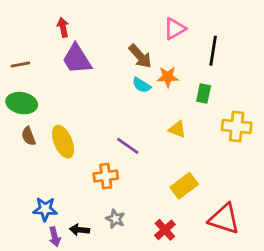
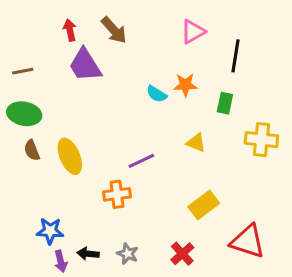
brown arrow: (140, 56) -> (114, 30), moved
purple line: (128, 146) -> (141, 161), turned -60
gray star: (115, 219) -> (128, 254), moved

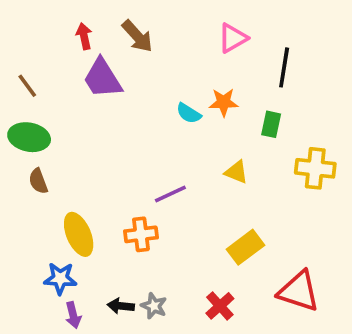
brown line: (23, 71) -> (27, 86), turned 65
yellow ellipse: (70, 156) -> (79, 234), moved
black arrow: (88, 254) -> (121, 306), moved

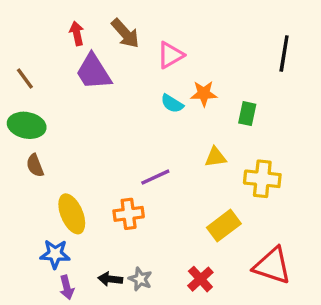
pink triangle: (233, 38) -> (170, 55), moved
black line: (284, 67) -> (284, 53), moved
yellow cross: (315, 168) -> (262, 179), moved
yellow triangle: (236, 172) -> (216, 157), turned -30

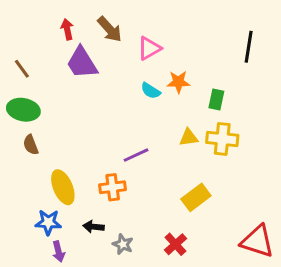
yellow cross: (262, 179) -> (222, 139), moved
red triangle: (272, 266) -> (257, 241), moved
black arrow: (110, 279) -> (94, 227), moved

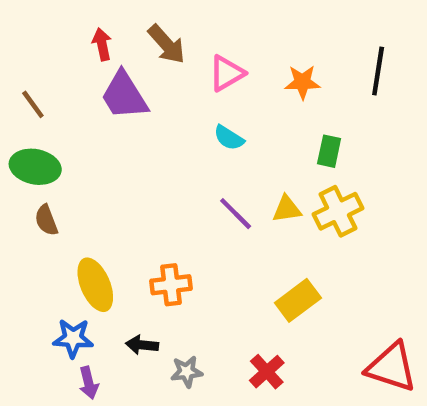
orange star: (178, 82) -> (302, 82), moved
yellow cross: (222, 139) -> (338, 211), turned -32
purple line: (136, 155) -> (236, 214), moved, turned 70
gray star: (123, 244) -> (187, 372), turned -30

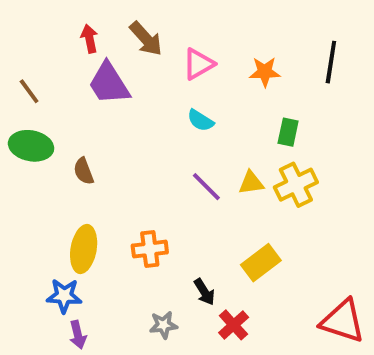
brown semicircle: (46, 220) -> (84, 171), moved
yellow ellipse: (95, 285) -> (84, 249), turned 33
black arrow: (142, 345) -> (204, 292), moved, turned -128

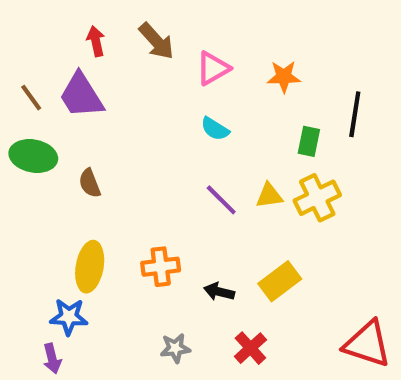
black line: (331, 62) -> (355, 114), moved
purple trapezoid: (109, 83) -> (81, 95), moved
black arrow: (204, 292) -> (219, 292), moved, turned 136
purple arrow: (78, 335) -> (52, 359), moved

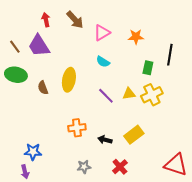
yellow ellipse: (90, 267) -> (69, 80), moved

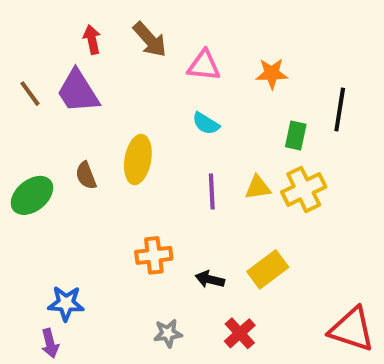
pink triangle: (102, 33) -> (204, 66), turned 36
green ellipse: (16, 75) -> (32, 195), moved, turned -50
purple line: (106, 96) -> (212, 191), turned 42

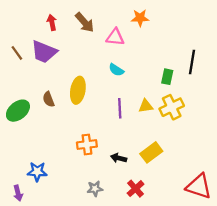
orange star: (272, 74) -> (140, 18), moved
purple trapezoid: (78, 92) -> (44, 52), turned -36
purple arrow: (50, 343) -> (18, 193), moved

